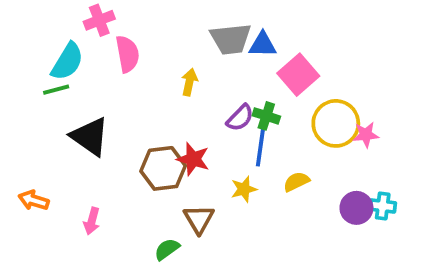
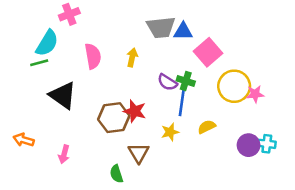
pink semicircle: (127, 54) -> (93, 56), moved
purple semicircle: (240, 118) -> (167, 82), turned 78
green semicircle: (167, 249) -> (116, 174), turned -72

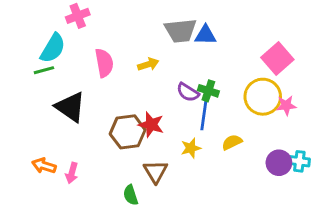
pink square: (208, 52) -> (277, 58), moved
yellow arrow: (132, 57) -> (148, 64), turned 60
orange arrow: (24, 140) -> (44, 166), moved

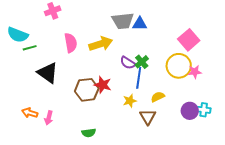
cyan semicircle: (53, 48) -> (18, 35), moved, turned 80
yellow arrow: (148, 64) -> (101, 44), size x1.6
green cross: (208, 91) -> (142, 62), turned 32
brown triangle: (156, 172) -> (148, 117), moved
green semicircle: (131, 195) -> (89, 133), turned -80

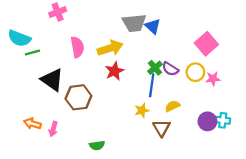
blue triangle: (140, 24) -> (153, 26), turned 42
purple semicircle: (128, 63) -> (170, 69), moved
yellow circle: (179, 66) -> (195, 72), size x0.7
red star: (103, 85) -> (114, 71), moved, turned 30
brown hexagon: (87, 90) -> (78, 97), moved

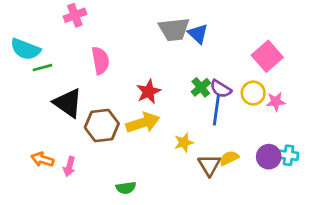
yellow arrow: (110, 48) -> (143, 123), moved
blue line: (152, 85) -> (216, 110), moved
yellow semicircle: (172, 106) -> (229, 158), moved

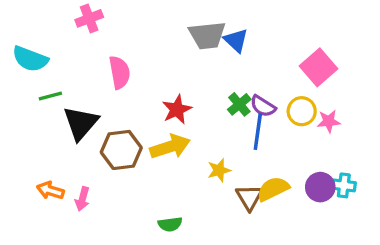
green line: (42, 68) -> (50, 96), moved
black triangle: (68, 103) -> (81, 123), turned 36
yellow semicircle: (229, 158) -> (273, 189), size x1.4
green semicircle: (126, 188) -> (170, 224), moved

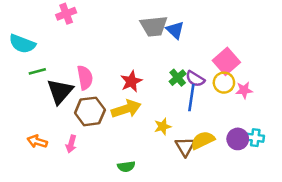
pink square: (319, 67) -> (226, 61), moved
pink semicircle: (120, 72) -> (85, 78), moved
pink arrow: (82, 199) -> (71, 144), moved

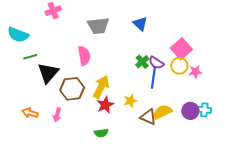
gray trapezoid: (154, 26) -> (98, 26), moved
pink semicircle: (85, 78) -> (84, 56), moved
red star: (131, 81) -> (105, 105), moved
yellow arrow: (126, 109) -> (101, 87), turned -45
brown triangle: (185, 146) -> (148, 117), turned -36

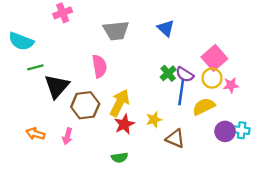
yellow semicircle: (162, 112) -> (204, 107), moved

